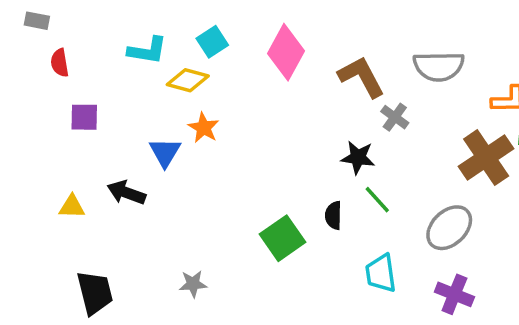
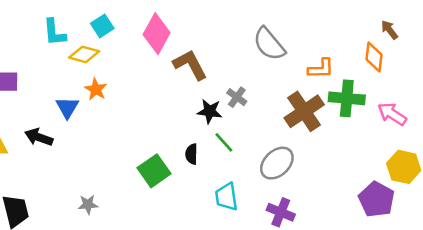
cyan L-shape: (147, 50) -> (54, 32), turned 76
gray semicircle: (439, 66) -> (269, 44), turned 51
brown L-shape: (361, 77) -> (190, 65), moved
gray cross: (395, 117) -> (237, 97), moved

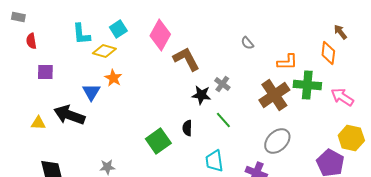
gray semicircle: (269, 44) -> (247, 43), size x0.5
black arrow: (39, 137) -> (69, 115), size x1.4
green line: (224, 142) -> (223, 120), moved
gray ellipse: (277, 163) -> (277, 141), moved

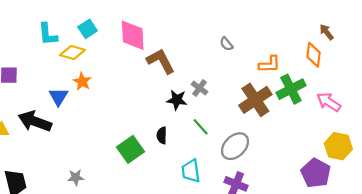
pink diamond: (160, 35) -> (133, 35), turned -32
green cross: (307, 85) -> (291, 89), turned -32
gray ellipse: (277, 141) -> (235, 146), moved

